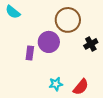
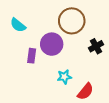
cyan semicircle: (13, 12) -> (18, 25), moved
cyan star: (56, 84) -> (64, 77), moved

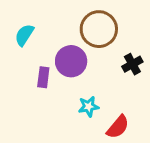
cyan semicircle: (18, 25) -> (24, 35), turned 84

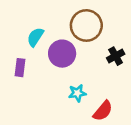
cyan semicircle: (24, 35) -> (35, 37), moved
purple rectangle: (43, 77) -> (20, 68), moved

